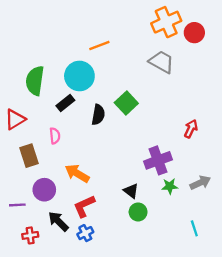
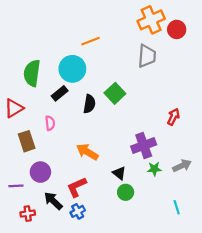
gray trapezoid: (162, 62) -> (147, 56), turned 65
orange arrow: (77, 173) -> (87, 152), moved

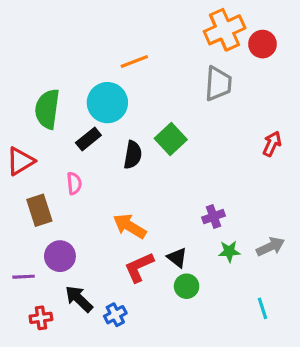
red arrow: (173, 117) -> (272, 144), moved
purple cross: (144, 145) -> (213, 217), size x0.6
red L-shape: (77, 187) -> (139, 267), moved

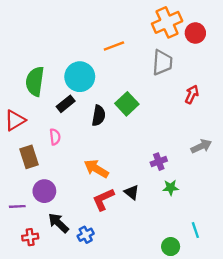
orange line: (134, 61) -> (114, 46), moved
red arrow: (272, 144) -> (192, 94), moved
gray arrow: (270, 247) -> (201, 146), moved
green circle: (187, 286) -> (171, 247), moved

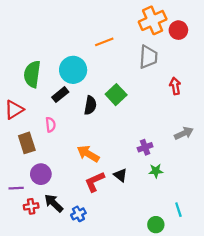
red arrow: (192, 94) -> (175, 86), turned -35
red cross: (30, 237) -> (31, 206), moved

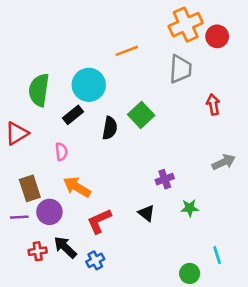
brown rectangle: (27, 143) -> (30, 188), moved
purple cross: (145, 147) -> (165, 179), moved
orange arrow: (88, 154) -> (77, 187), moved
red L-shape: (95, 182) -> (99, 221), moved
purple line: (16, 188) -> (19, 217), moved

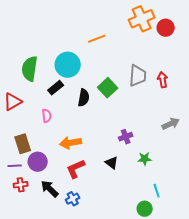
gray trapezoid: (180, 69) -> (138, 76), moved
orange arrow: (77, 187) -> (71, 143), moved, turned -40
red cross: (38, 251) -> (21, 185), moved
cyan line: (217, 255) -> (157, 191), moved

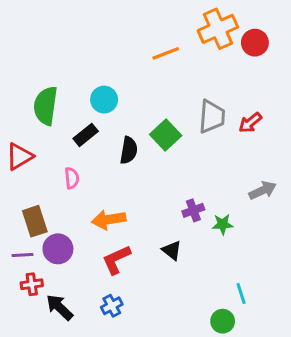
orange line: (97, 39) -> (166, 53), moved
cyan circle: (68, 65) -> (104, 100), size x0.7
red arrow: (163, 80) -> (250, 123), turned -119
green star: (145, 159) -> (223, 224), moved
black arrow: (50, 189) -> (59, 307), moved

